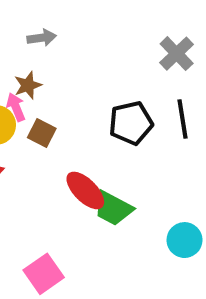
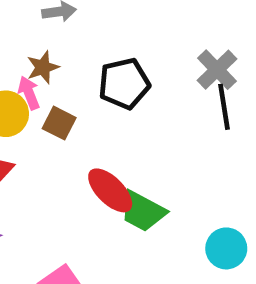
gray cross: (177, 54) -> (217, 70), moved
black pentagon: (131, 123) -> (124, 84), moved

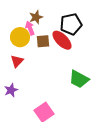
brown square: (59, 123) -> (43, 41), turned -32
red ellipse: (110, 190) -> (62, 40), moved

